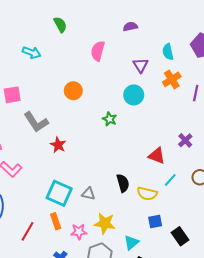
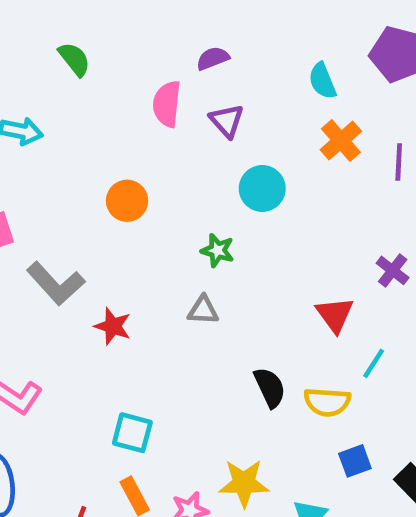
purple semicircle: (130, 27) -> (213, 58), moved
purple triangle: (141, 65) -> (227, 121), moved
red triangle: (157, 156) -> (335, 315), turned 42
cyan square: (59, 193) -> (132, 433), size x0.7
gray triangle: (88, 194) -> (203, 310), moved

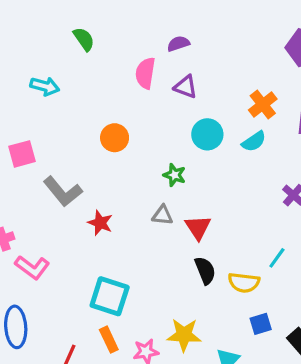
cyan semicircle: (322, 81) -> (254, 141), moved, turned -105
purple triangle: (227, 121) -> (186, 87), turned -30
red triangle: (335, 315) -> (198, 227), moved
cyan square: (132, 433) -> (110, 296), size x1.4

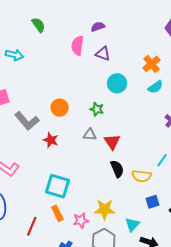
orange circle: (115, 138) -> (60, 108), moved
cyan semicircle: (254, 141) -> (155, 87), moved

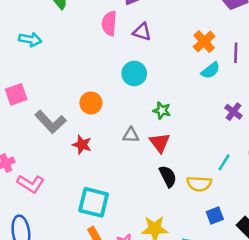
cyan circle: (117, 83) -> (134, 73), moved
green star: (97, 109) -> (162, 111), moved

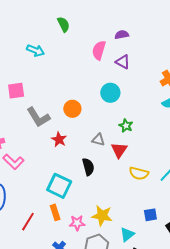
black semicircle: (168, 176) -> (88, 167), moved
yellow semicircle: (199, 184) -> (139, 173), moved

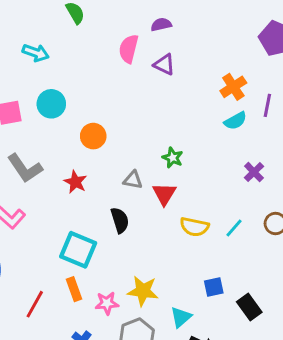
cyan circle: (110, 93) -> (51, 104), moved
gray L-shape: (38, 117) -> (25, 168), moved

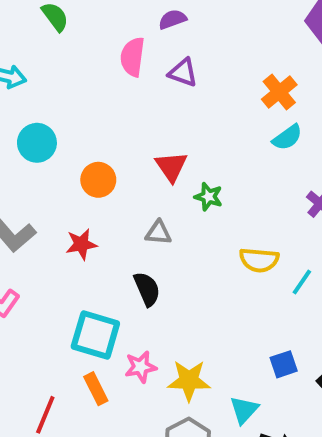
red star: (75, 182) -> (81, 244), turned -30
red triangle: (164, 194) -> (171, 167), moved
yellow semicircle: (194, 227) -> (259, 260), moved
pink star: (107, 303) -> (141, 367), moved

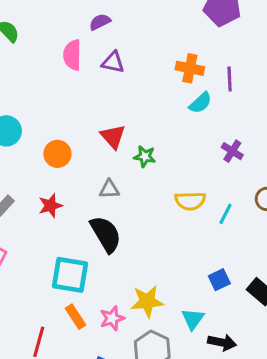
orange cross: (279, 92) -> (190, 68), turned -32
black semicircle: (147, 289) -> (106, 234), size x1.4
pink star: (141, 367) -> (112, 318), moved

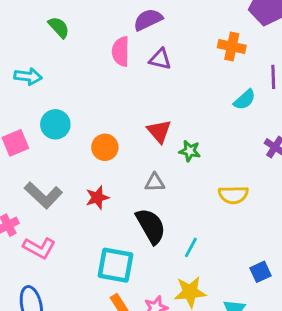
purple semicircle: (100, 22) -> (148, 20), size x1.4
orange cross: (190, 68) -> (232, 46), moved
cyan line: (226, 214) -> (191, 247), moved

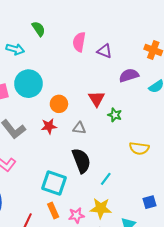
purple semicircle: (148, 20) -> (129, 75), moved
green semicircle: (59, 27) -> (39, 29), moved
cyan circle: (55, 124) -> (28, 84), size x1.4
gray triangle: (155, 182) -> (79, 128), moved
red star: (97, 198) -> (49, 126), moved

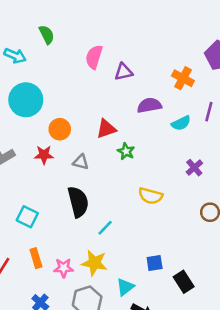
purple triangle: (105, 51) -> (123, 72), turned -42
red triangle: (96, 99) -> (106, 129), turned 36
cyan square: (54, 183) -> (27, 217), moved, size x0.7

